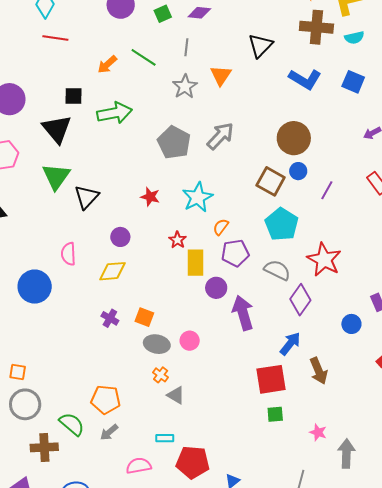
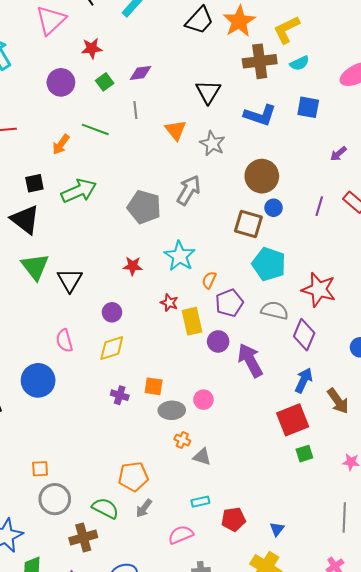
gray star: (185, 86) -> (212, 143), moved
purple line: (327, 190) -> (319, 206), moved
red pentagon: (193, 462) -> (233, 519), size x0.7

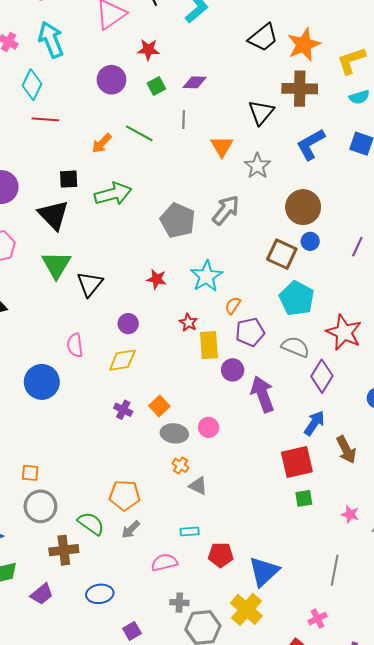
brown cross: (260, 61) -> (300, 89), moved
blue L-shape: (260, 115) -> (311, 144), turned 124
orange square: (154, 386) -> (159, 406), turned 30
blue triangle: (277, 529) -> (264, 572), size x2.0

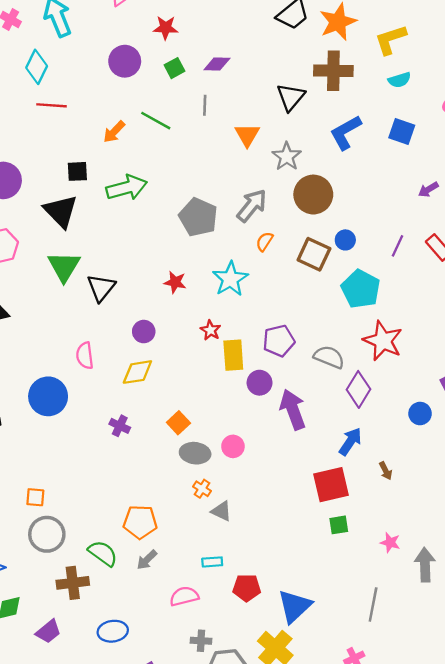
brown circle: (303, 207) -> (313, 195), moved
cyan pentagon: (297, 298) -> (361, 289), moved
orange semicircle: (233, 306) -> (264, 241), moved
purple cross: (123, 410) -> (120, 426), moved
brown arrow: (346, 450) -> (386, 471), size x0.6

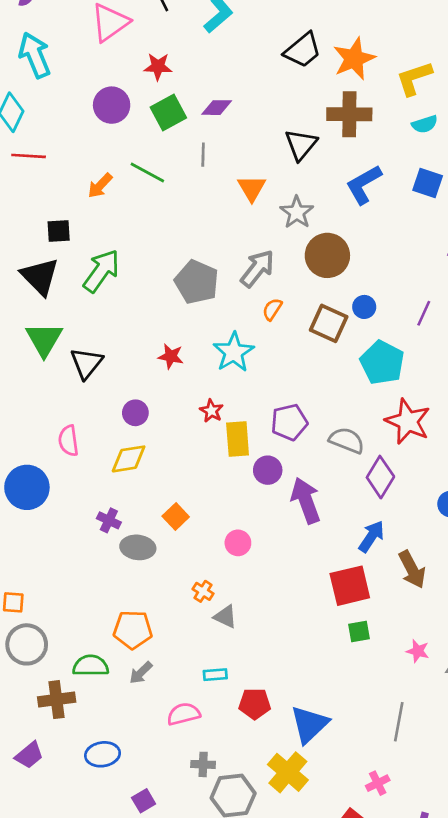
green square: (175, 68) -> (168, 113), size x1.5
green arrow: (127, 188) -> (101, 271), moved, turned -39
gray ellipse: (195, 453) -> (138, 547), moved
brown arrow: (386, 471) -> (412, 570), size x1.8
green semicircle: (103, 553) -> (91, 666), turned -36

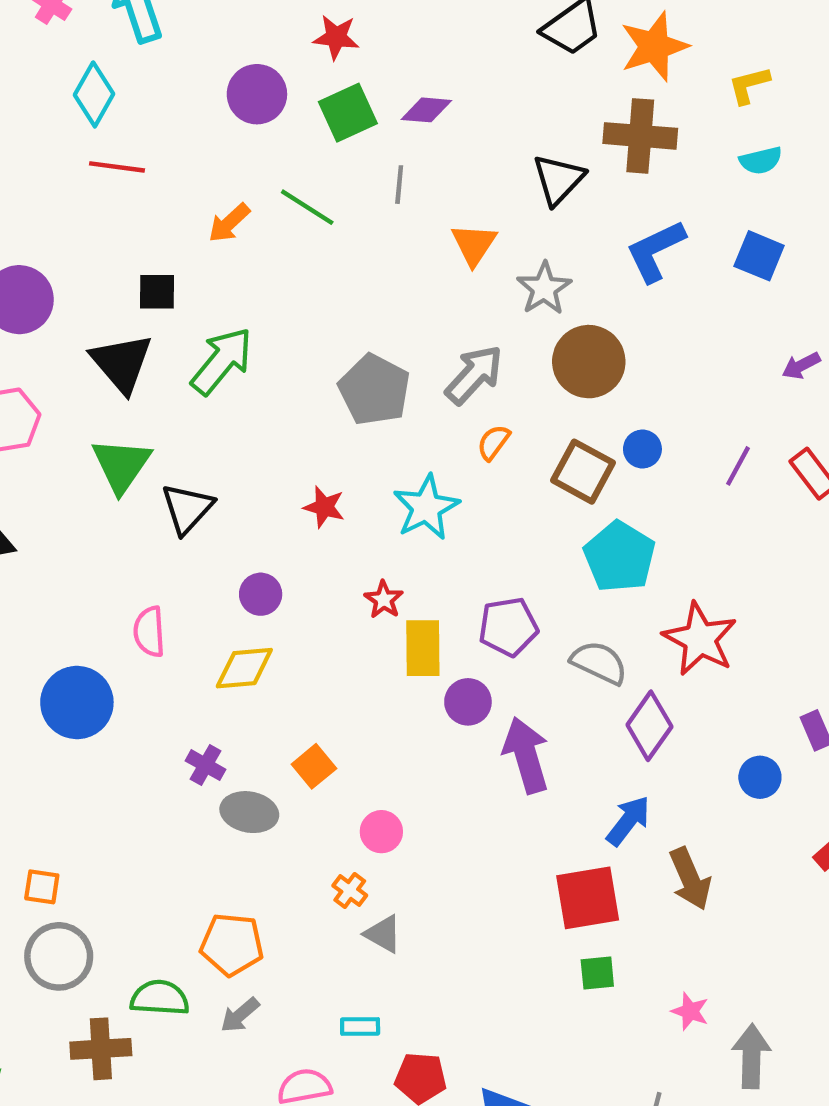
yellow L-shape: (414, 78) -> (749, 85), size x0.7
cyan pentagon: (382, 363) -> (620, 557), moved
pink circle: (238, 543) -> (381, 832), moved

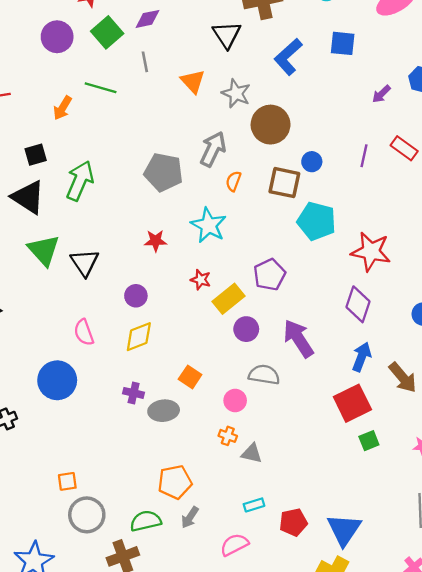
yellow rectangle: (423, 648) -> (228, 299), turned 68
gray semicircle: (599, 663) -> (264, 375), moved
purple circle: (468, 702) -> (246, 329), moved

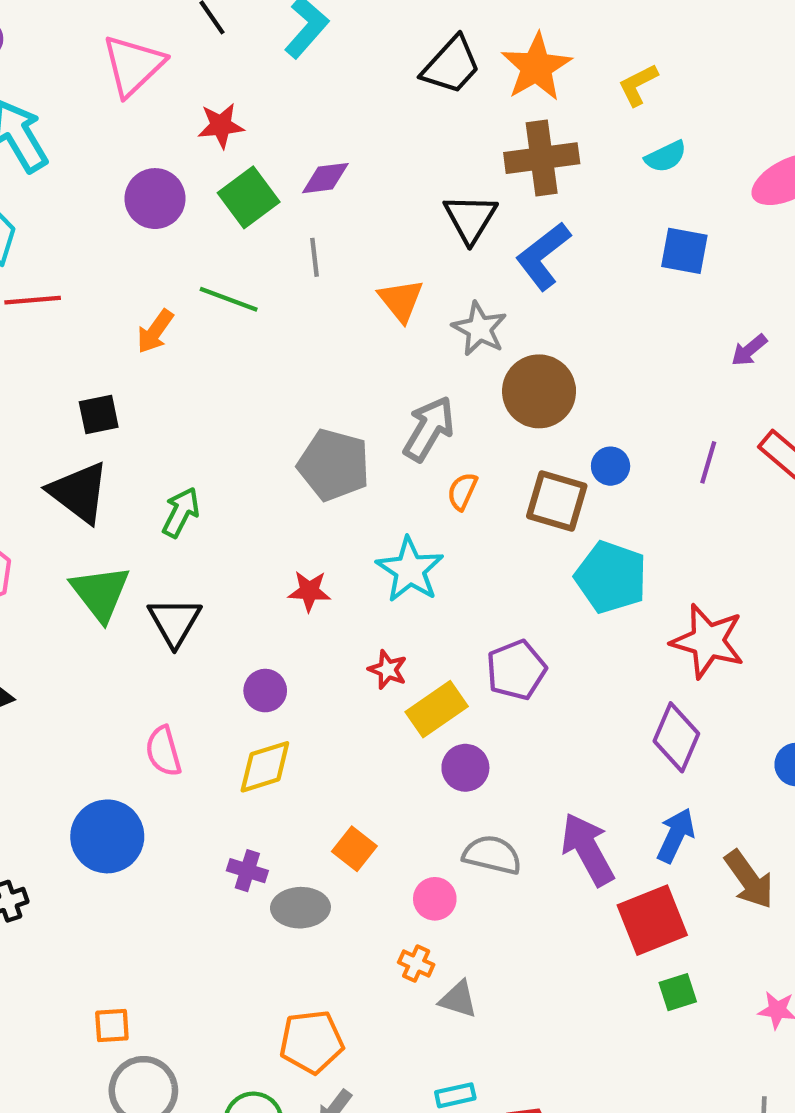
blue L-shape: (288, 57) -> (543, 256), moved
green arrow: (80, 181) -> (181, 512), moved, size x0.7
purple arrow: (298, 339) -> (588, 849), moved

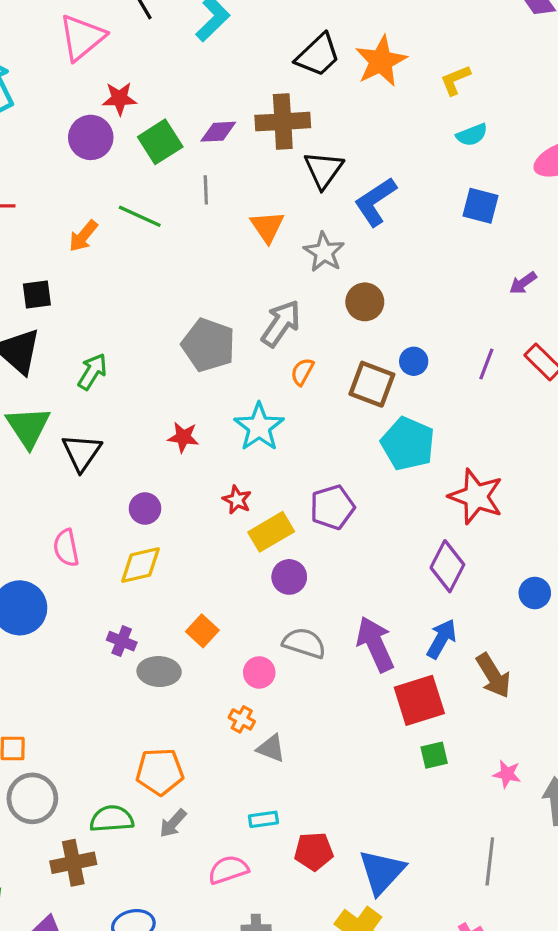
red star: (221, 126) -> (120, 98), moved
brown cross: (542, 158) -> (283, 122), moved
brown circle: (539, 391) -> (365, 302), size x0.7

